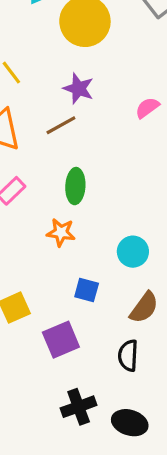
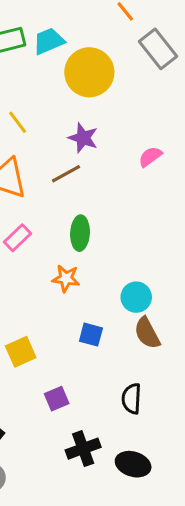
brown semicircle: (144, 308) -> (147, 333), moved, turned 116
purple square: (61, 340) -> (57, 399), moved, size x0.7

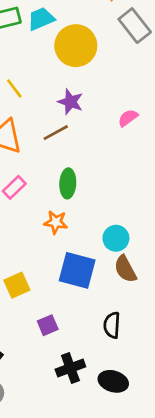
blue square: (91, 335) -> (77, 270), size x1.8

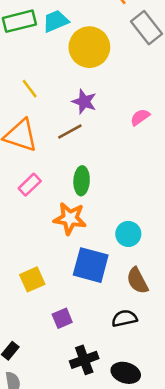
orange star: (56, 222) -> (70, 218), size x1.4
brown semicircle: (125, 269) -> (137, 281), moved
black semicircle: (112, 325) -> (124, 318), turned 75

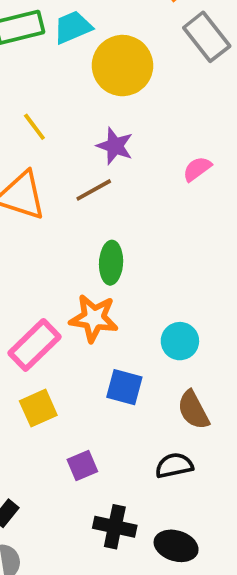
pink rectangle: (30, 185) -> (34, 345), moved, size x1.5
blue square: (91, 265) -> (124, 387), size x0.7
black cross: (84, 360) -> (115, 527), turned 32

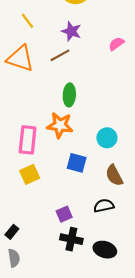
pink rectangle: (34, 345) -> (28, 140), turned -40
purple square: (82, 465) -> (64, 214), moved

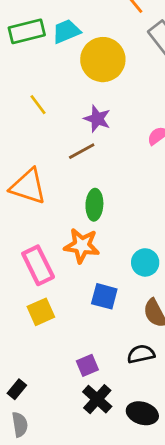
orange triangle: (20, 58) -> (28, 186), moved
pink rectangle: (28, 140) -> (38, 265), turned -32
black cross: (71, 239) -> (97, 399), turned 30

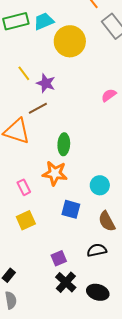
purple star: (97, 119) -> (46, 83), moved
brown line: (82, 151) -> (38, 108), moved
pink rectangle: (38, 265) -> (24, 187), size x0.6

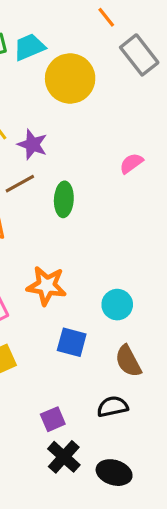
green ellipse: (64, 144) -> (64, 199), moved

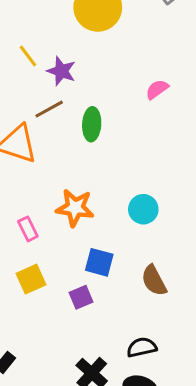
cyan circle: (117, 305) -> (143, 209), moved
black semicircle: (112, 407) -> (142, 347), moved
purple square: (53, 419) -> (81, 297), moved

